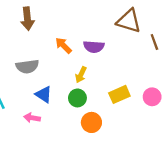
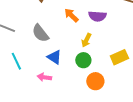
gray semicircle: (27, 66) -> (40, 33), turned 60

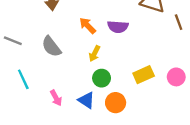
yellow arrow: (86, 40) -> (95, 54), moved
blue triangle: (54, 57) -> (86, 100), moved
pink arrow: (44, 77) -> (56, 98), turned -128

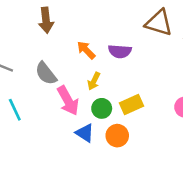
yellow rectangle: (144, 75) -> (132, 104), moved
pink arrow: (56, 98) -> (68, 101), moved, size x1.6

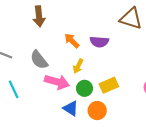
pink arrow: (68, 101) -> (57, 82), turned -45

